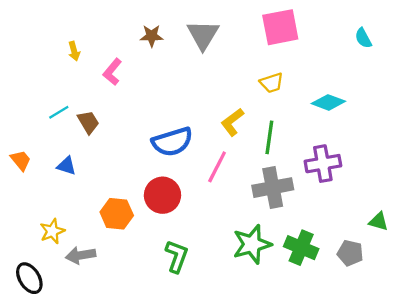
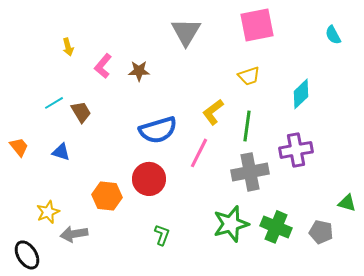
brown star: (152, 36) -> (139, 71), moved
cyan diamond: (328, 102) -> (301, 94), turned -64
green L-shape: (177, 256) -> (162, 235), size x0.7

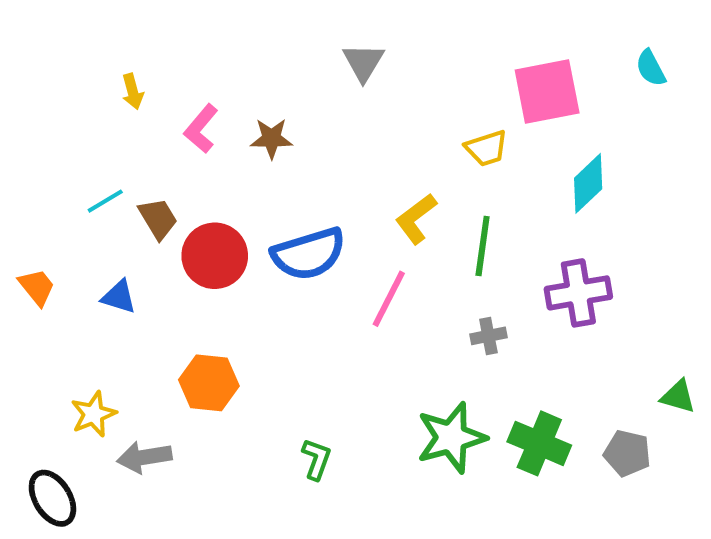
pink square: (257, 25) -> (547, 92), moved
gray triangle: (186, 32) -> (363, 62), size x0.7
gray cross: (250, 172) -> (488, 336), size x0.5
red circle: (149, 179) -> (215, 256), moved

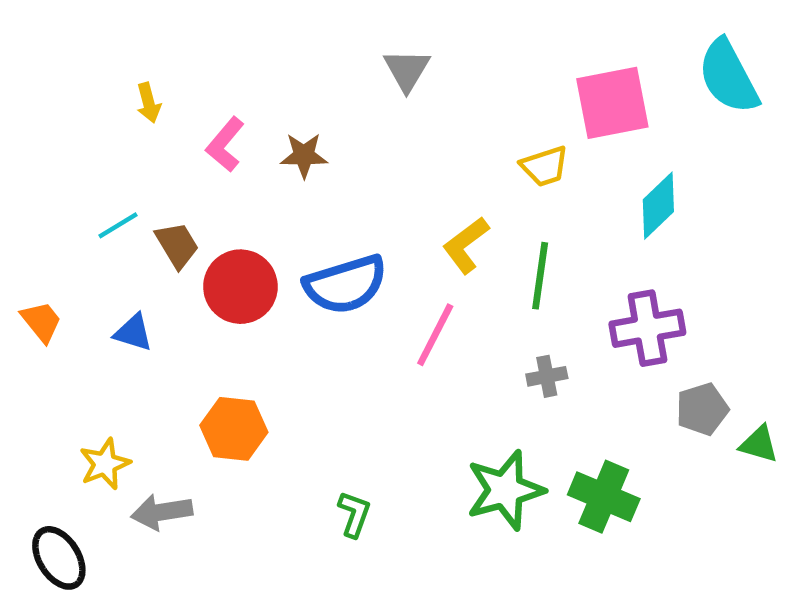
cyan semicircle: (651, 68) -> (728, 77), size x1.8
gray pentagon: (627, 453) -> (702, 409), moved, turned -30

